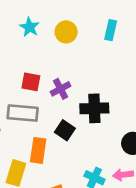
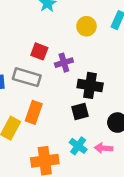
yellow circle: (66, 32) -> (86, 26), moved
black square: (65, 130) -> (80, 111), moved, turned 30

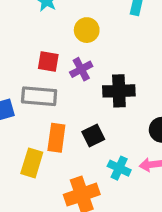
yellow circle: (86, 26) -> (87, 30), moved
black square: (80, 111) -> (93, 135), moved

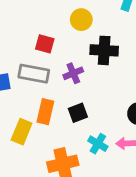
purple cross: (81, 69) -> (73, 73), moved
black cross: (119, 91) -> (104, 50), moved

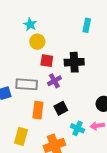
yellow circle: (81, 20) -> (37, 42), moved
red square: (45, 44) -> (47, 61), moved
yellow rectangle: (22, 132) -> (21, 136), moved

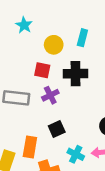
cyan rectangle: (87, 25) -> (82, 38), moved
yellow circle: (37, 42) -> (54, 45), moved
orange rectangle: (38, 110) -> (30, 147), moved

